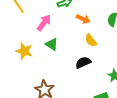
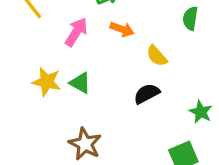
orange arrow: (83, 19) -> (122, 29), moved
green triangle: (52, 44) -> (80, 83), moved

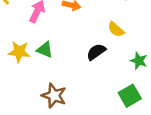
yellow semicircle: (157, 56) -> (116, 29), moved

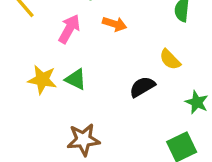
brown star: (54, 96) -> (83, 140), turned -30

